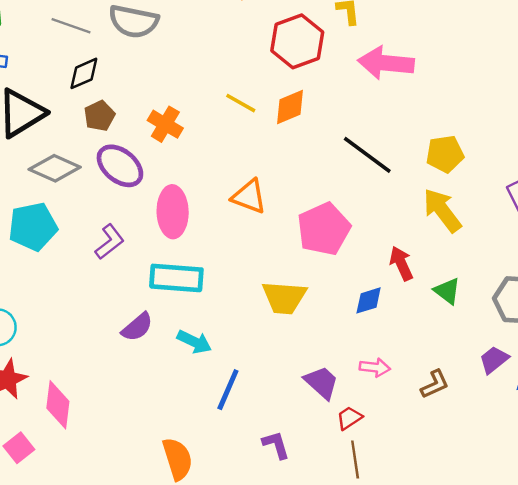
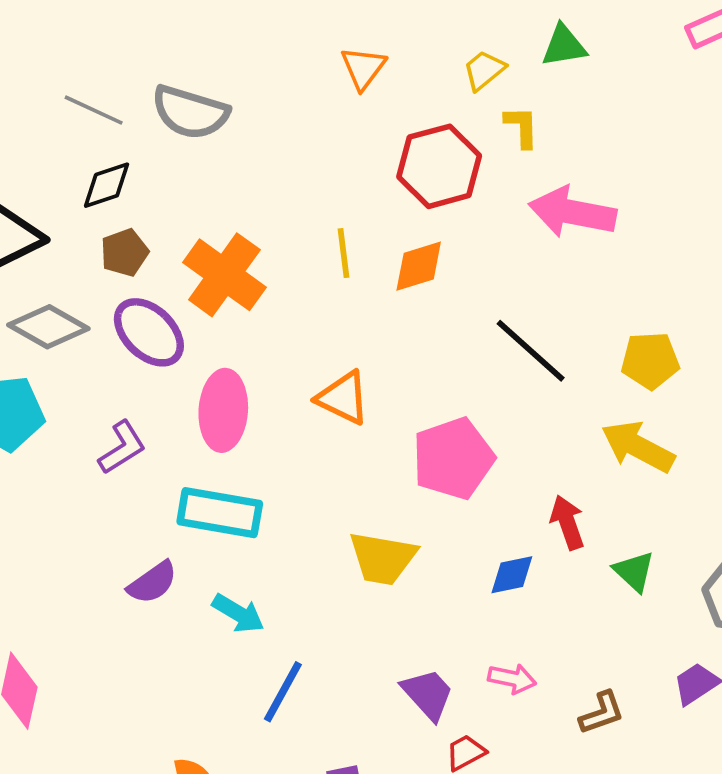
yellow line: (241, 103) -> (343, 253), turned 48
orange cross: (165, 124) -> (224, 275), size x1.5
yellow arrow: (442, 210) -> (638, 447), turned -30

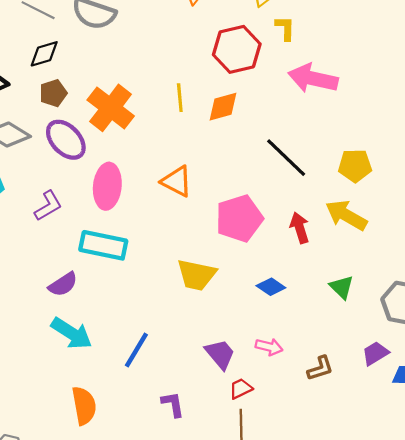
red arrow: (567, 522) -> (300, 228), moved
blue diamond: (512, 575) -> (271, 287), turned 44
cyan arrow: (238, 613) -> (71, 333), moved, size x1.4

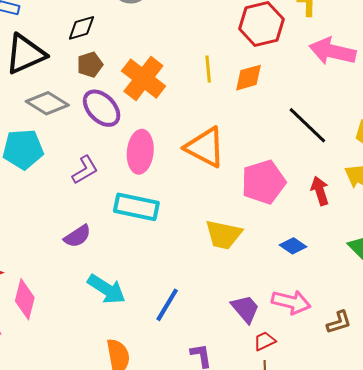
orange triangle: (177, 181) -> (205, 147), size x1.4
purple semicircle: (63, 284) -> (77, 236), moved
pink arrow: (269, 347) -> (291, 302), size x1.5

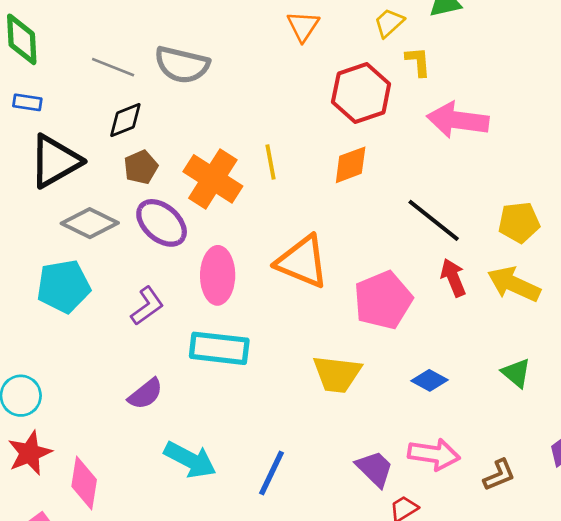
yellow line: (208, 69) -> (270, 162), moved
red arrow: (320, 191) -> (453, 278), moved

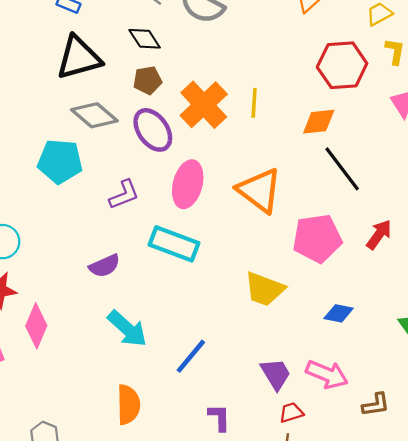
black diamond: (125, 120) -> (145, 39), turned 64
black line: (434, 220) -> (342, 169), moved
red arrow: (453, 278) -> (379, 235), turned 44
blue diamond: (429, 380) -> (339, 313), turned -32

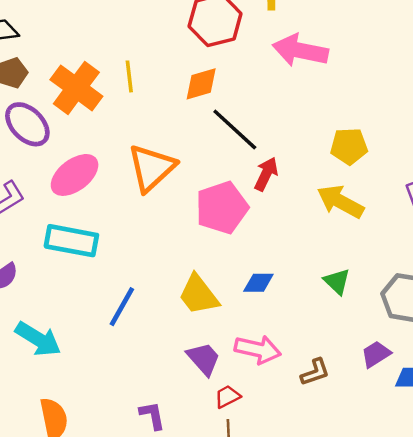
pink ellipse: (188, 184) -> (75, 175), turned 48
orange triangle: (259, 190) -> (151, 168), turned 51
red arrow: (379, 235) -> (266, 174), moved
yellow trapezoid: (265, 289) -> (199, 295), moved, turned 42
blue line: (191, 356) -> (122, 307), moved

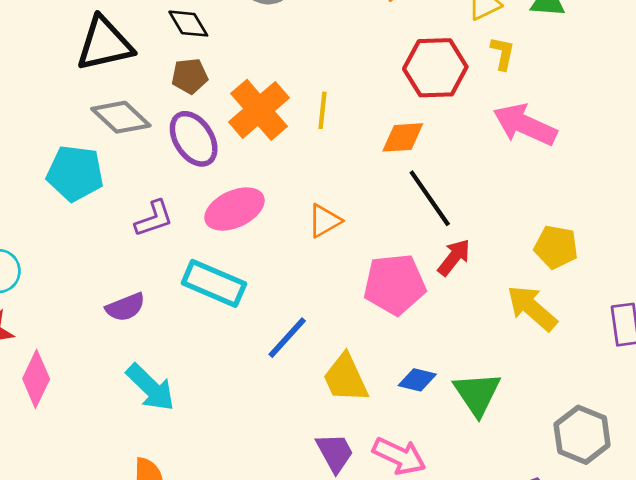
orange triangle: (151, 168) -> (324, 221), size x0.6
green triangle: (337, 282) -> (477, 394), moved, size x1.5
blue line: (122, 307) -> (287, 338), moved

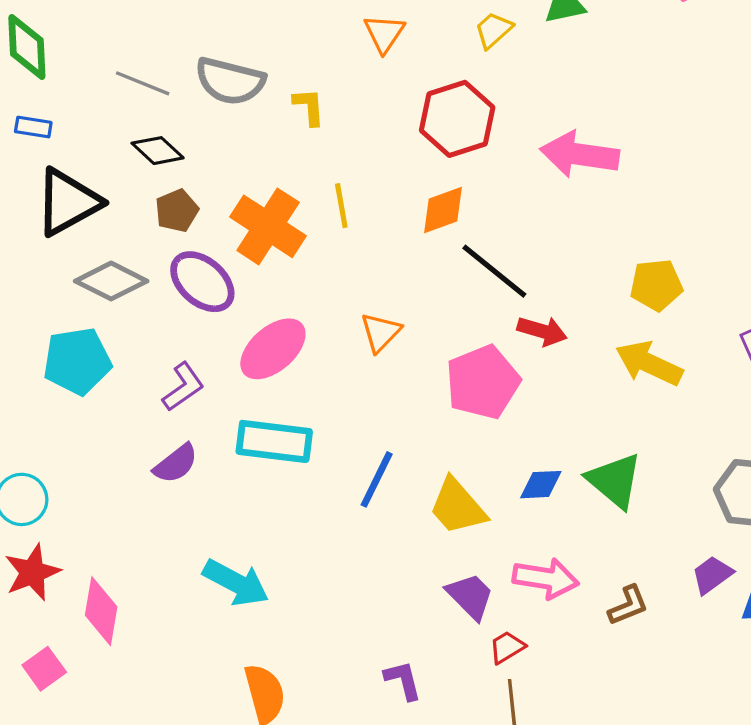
yellow L-shape: (503, 53) -> (309, 107), moved
red arrow: (454, 257) -> (542, 331), turned 84
purple semicircle: (125, 307) -> (176, 464), moved

